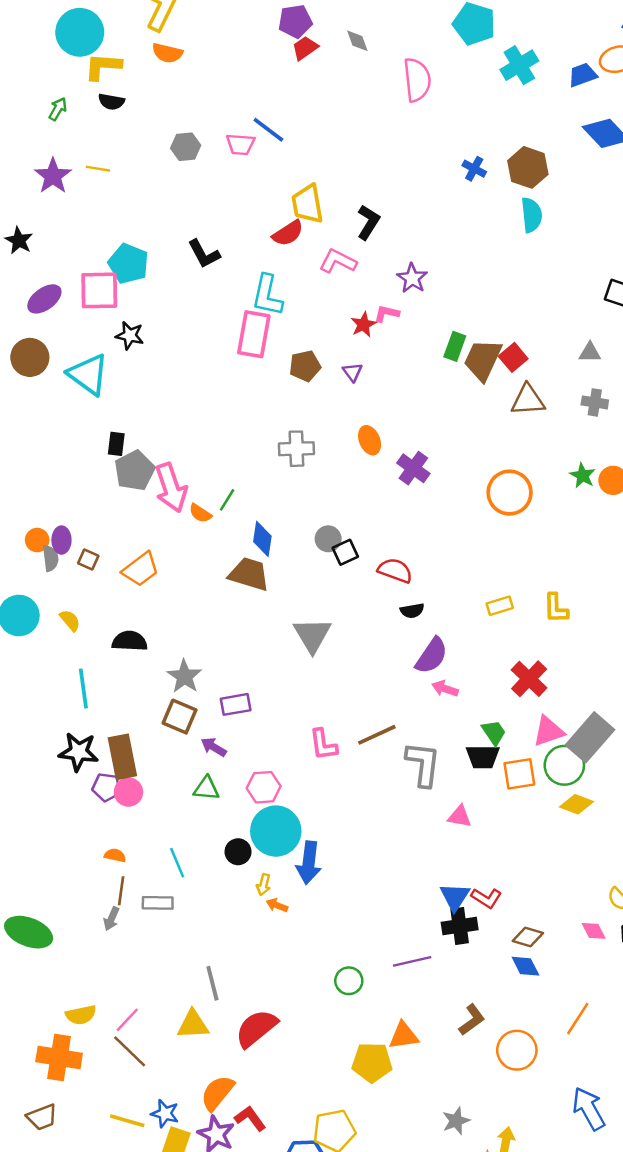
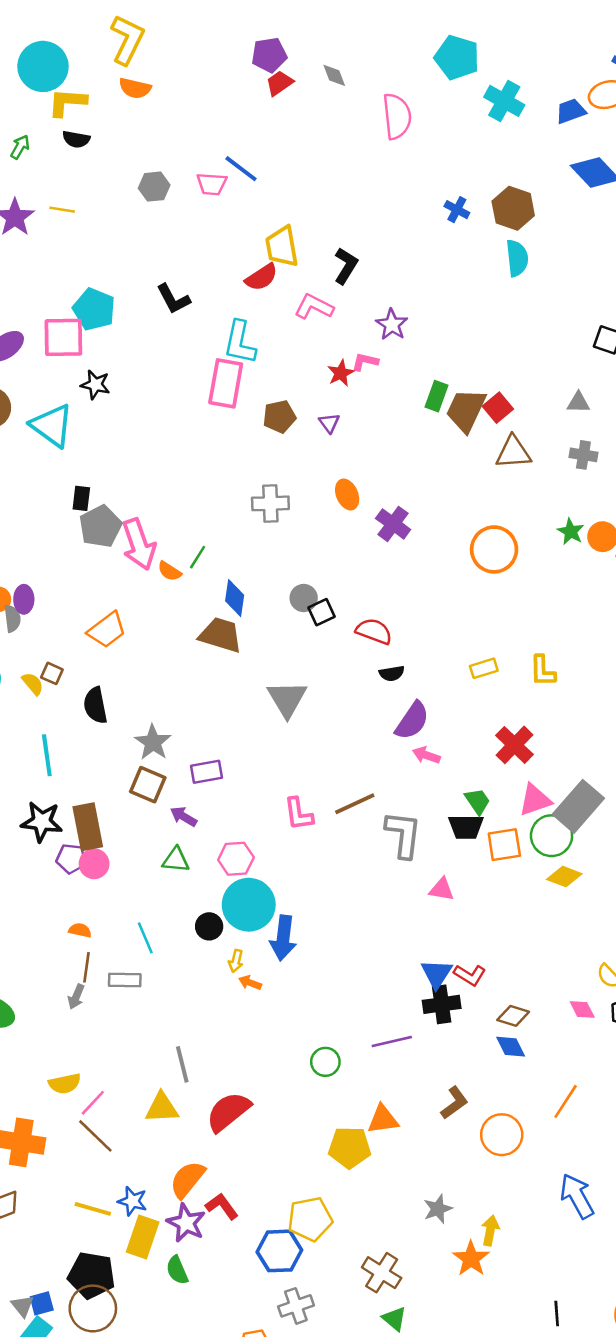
cyan cross: (519, 65) -> (504, 101), turned -30
brown square: (88, 560) -> (52, 673), moved
black semicircle: (130, 641) -> (95, 705), turned -104
yellow semicircle: (81, 1015) -> (65, 1084), moved

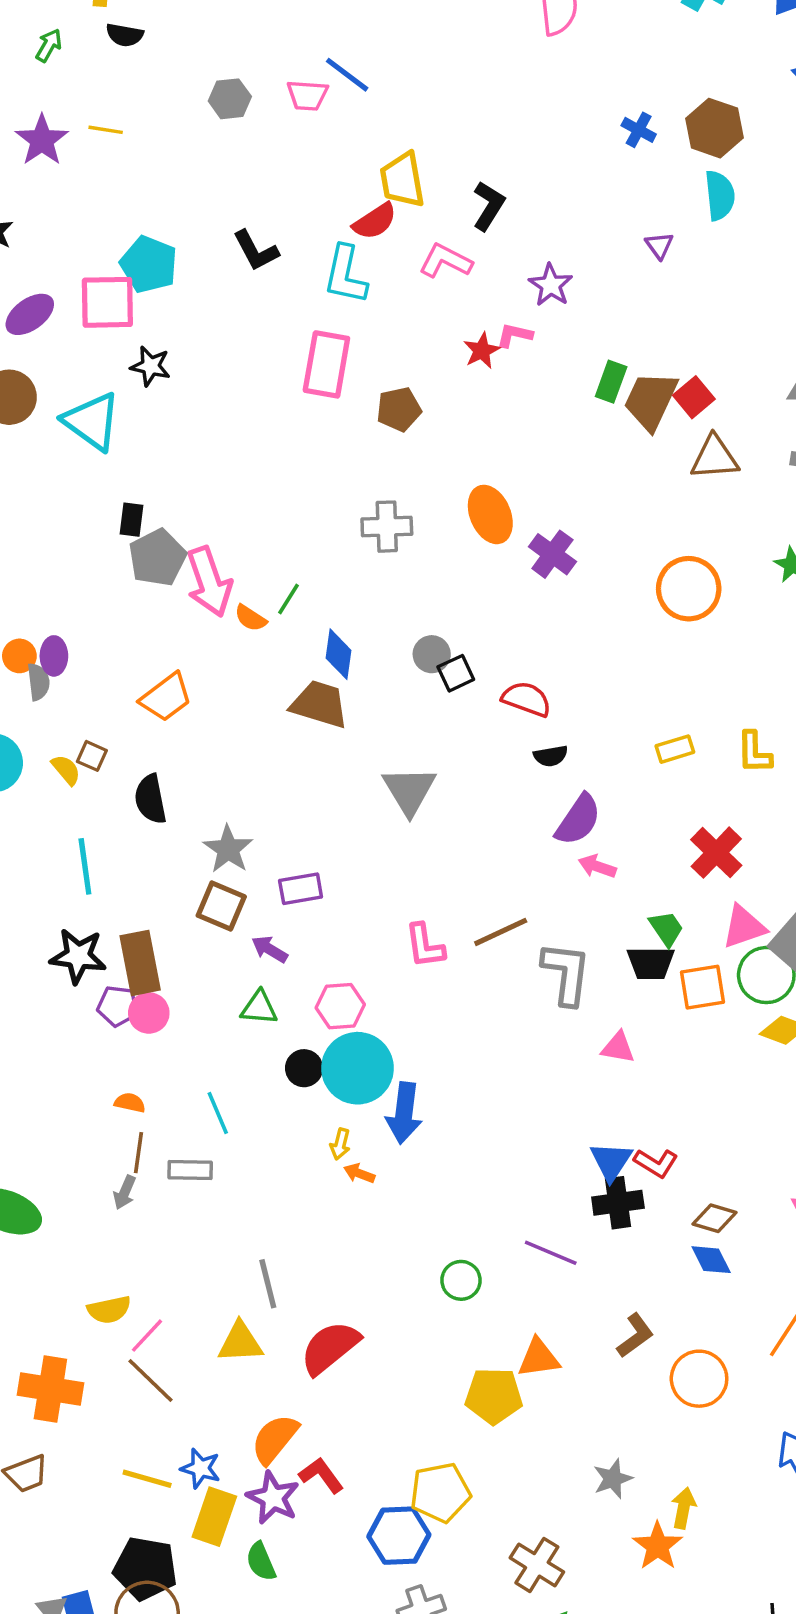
cyan L-shape: (240, 342) -> (345, 275), moved
purple triangle: (329, 423) -> (659, 245), moved
orange ellipse: (347, 495) -> (490, 514), size x1.4
black circle: (209, 926) -> (304, 1068), moved
purple line: (392, 1041) -> (551, 1253), turned 36

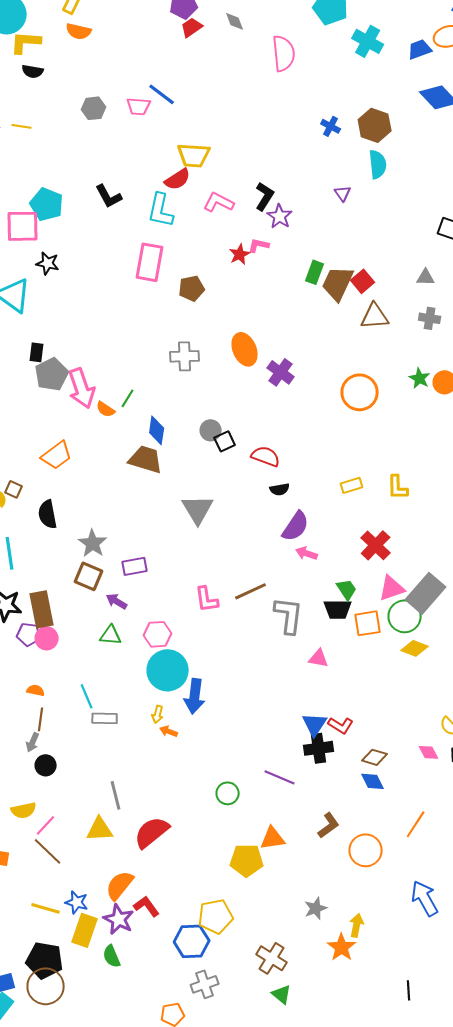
yellow trapezoid: (402, 180) -> (194, 155), turned -76
black L-shape: (489, 206) -> (265, 196), moved
black circle: (304, 1068) -> (46, 765), moved
gray rectangle: (190, 1170) -> (105, 718), moved

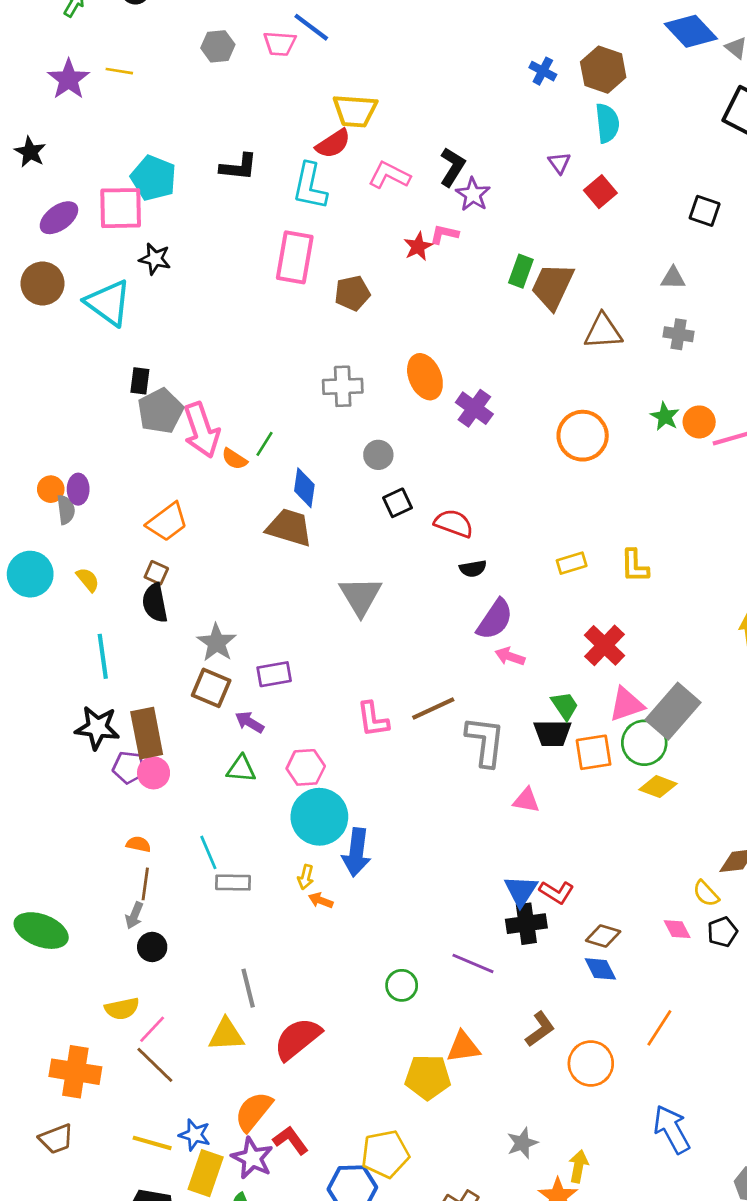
black L-shape: (109, 196) -> (239, 167), turned -56
red square: (363, 281) -> (600, 192), moved
gray circle: (211, 430) -> (378, 455), moved
brown square: (14, 489) -> (156, 573), moved

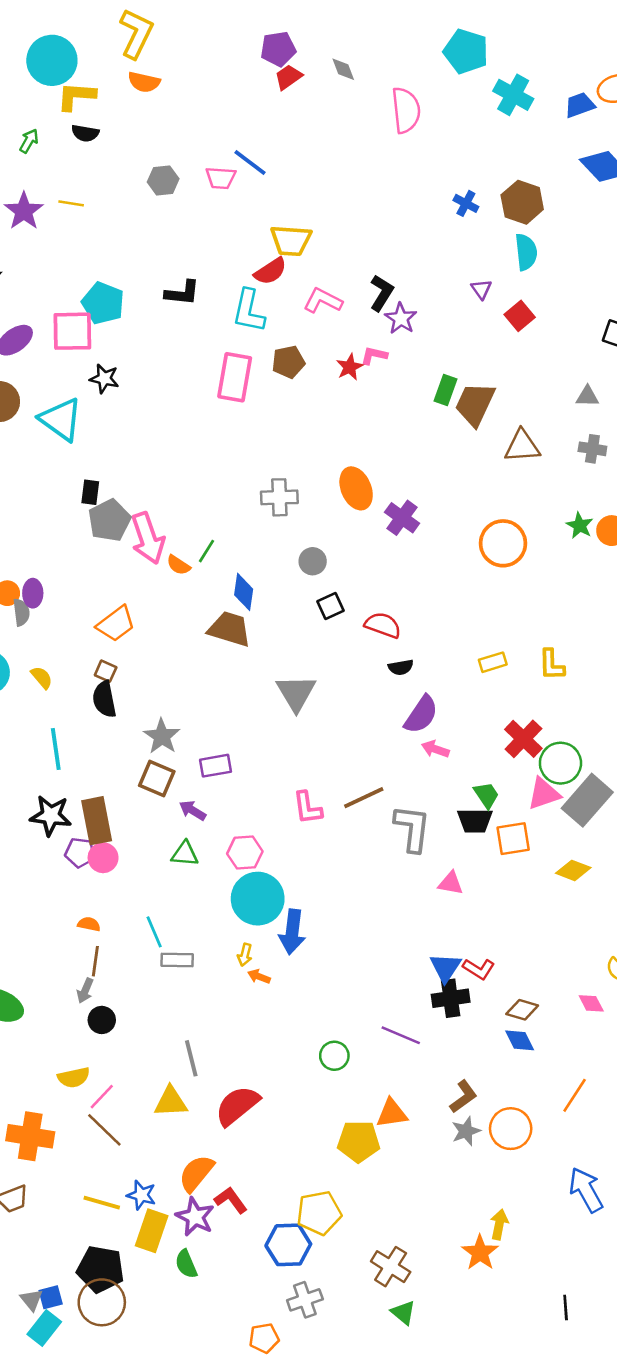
brown pentagon: (352, 293) -> (288, 362), moved
green circle: (644, 743) -> (560, 763), moved
gray star: (522, 1143) -> (466, 1131), moved

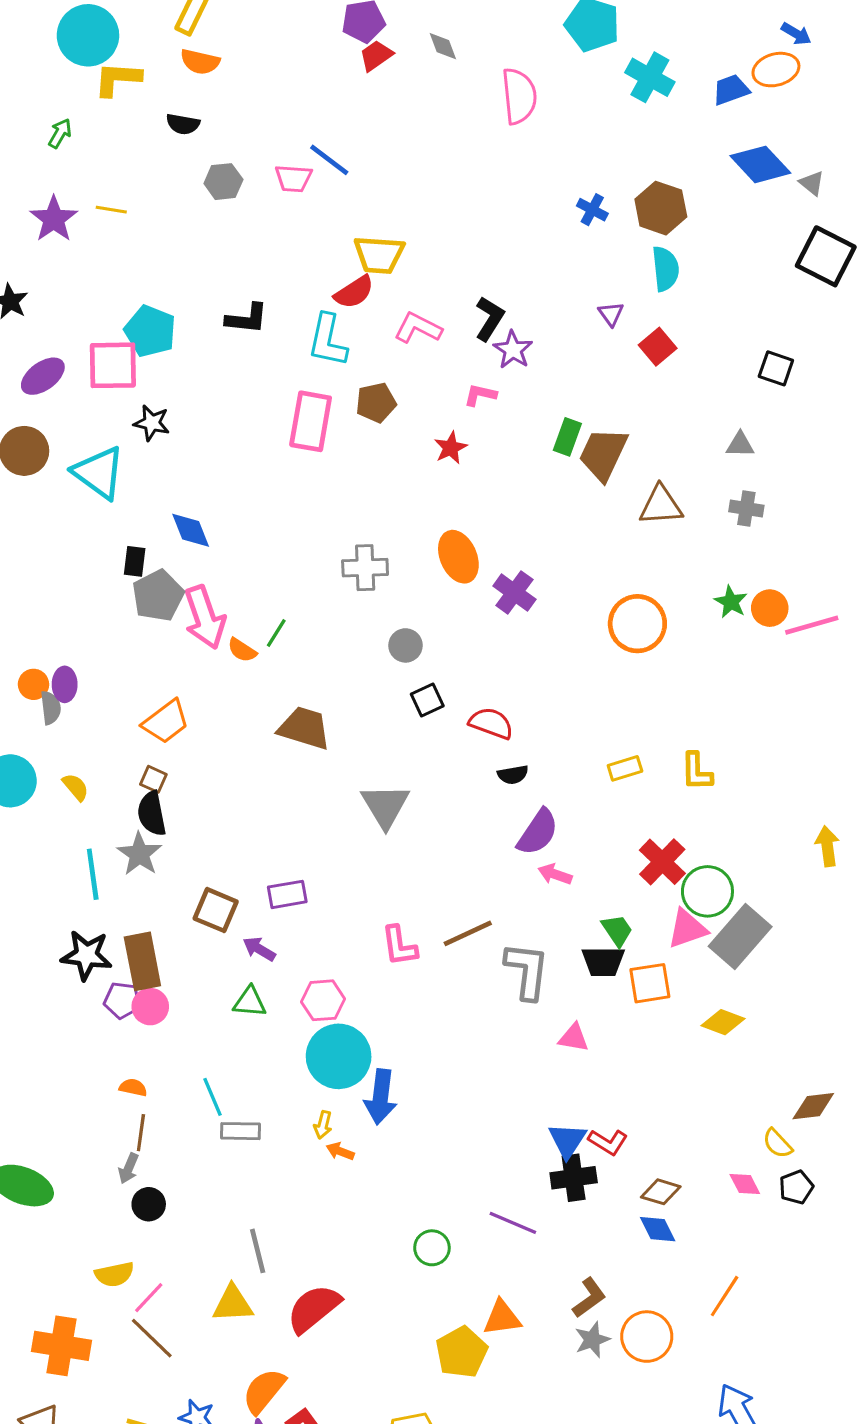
black semicircle: (85, 133) -> (183, 124), moved
red star: (350, 367) -> (451, 448), moved
blue diamond: (244, 592) -> (191, 530), moved, turned -30
gray star: (162, 736) -> (139, 854), moved
yellow pentagon: (359, 1141) -> (462, 1352), turned -30

